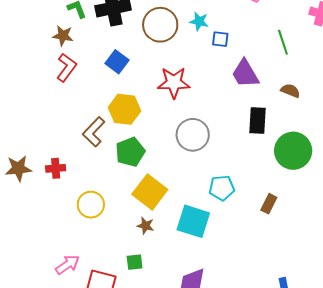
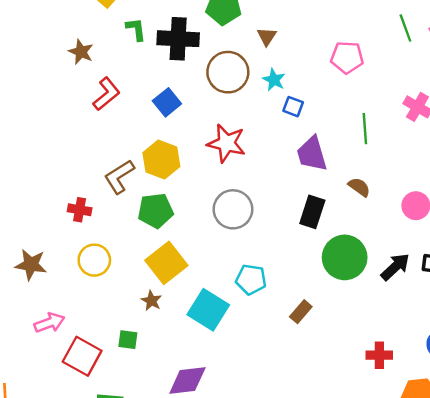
brown star: (63, 36) -> (81, 52), moved
brown star: (18, 168) -> (31, 265), moved
red cross: (56, 168) -> (80, 210), moved

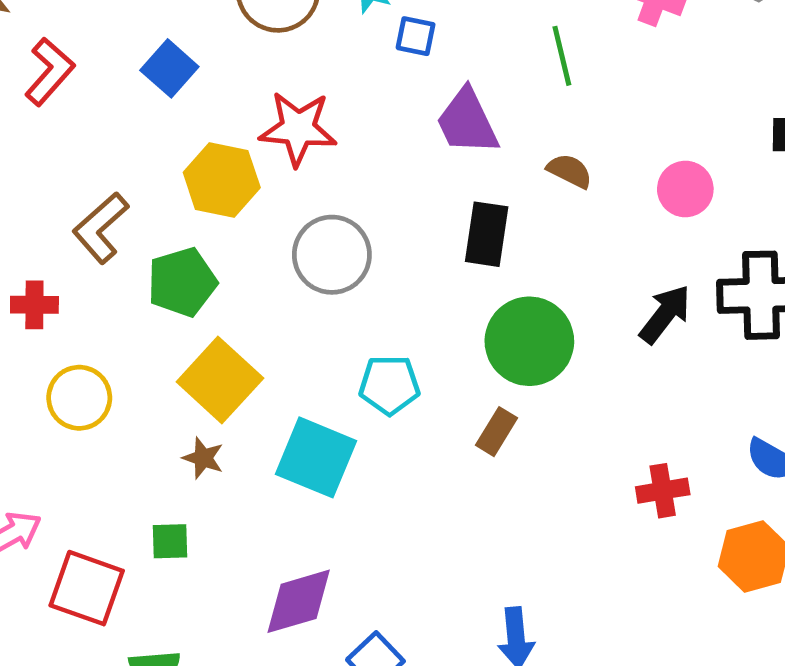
yellow hexagon: (161, 160) -> (222, 180), moved
green circle: (345, 257) -> (529, 341), moved

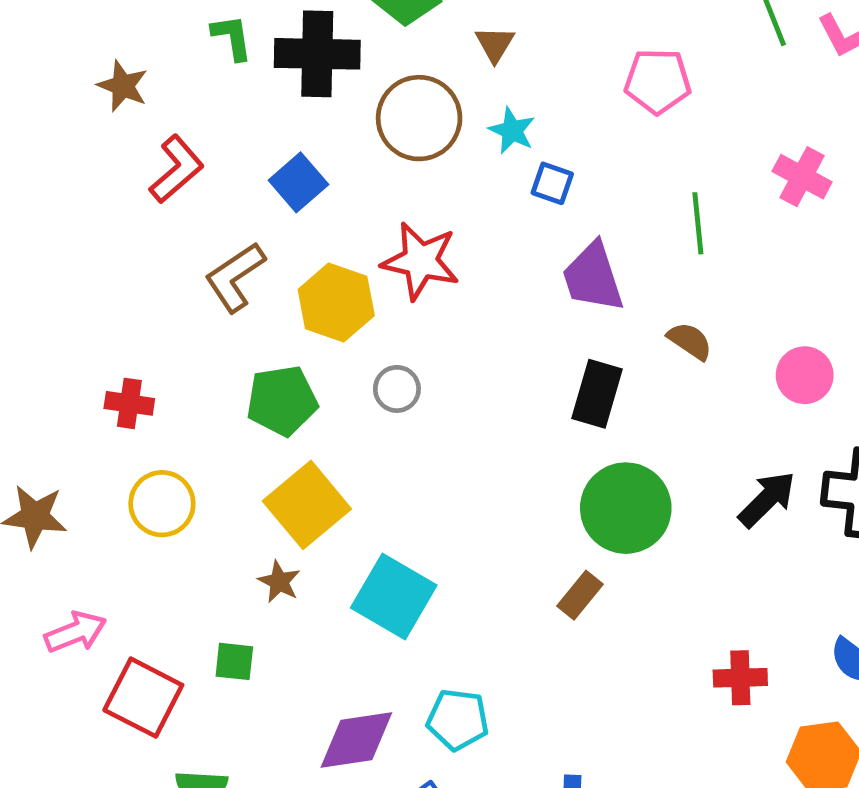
brown L-shape: (101, 228) -> (235, 277), moved
gray circle: (332, 255) -> (397, 389), moved, size x0.6
cyan pentagon: (389, 385) -> (458, 720), moved

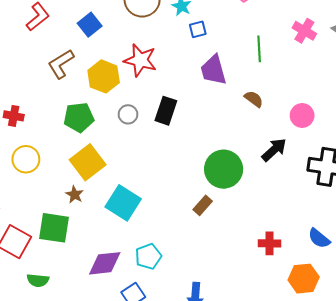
blue square: (552, 183) -> (198, 29), turned -36
black rectangle: (597, 394) -> (166, 111), moved
black arrow: (767, 499) -> (274, 150), moved
green square: (234, 661) -> (54, 228), size x1.8
cyan pentagon: (458, 720) -> (148, 256), turned -30

